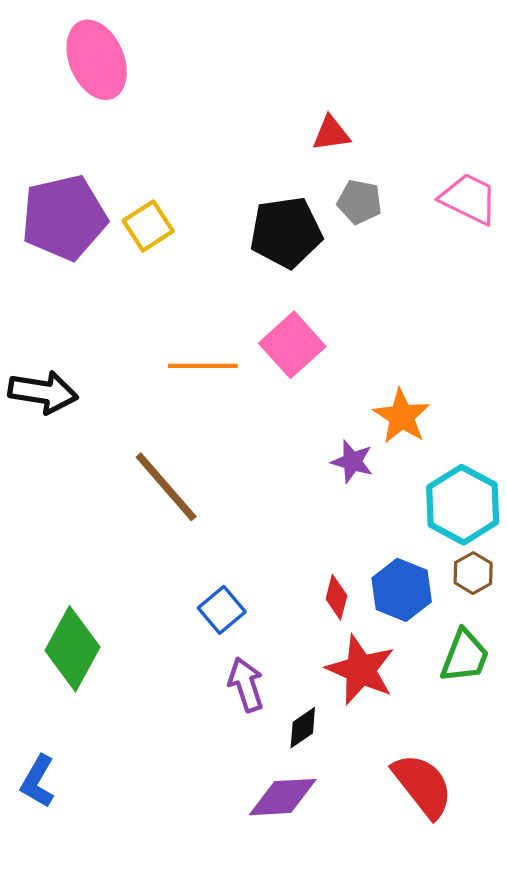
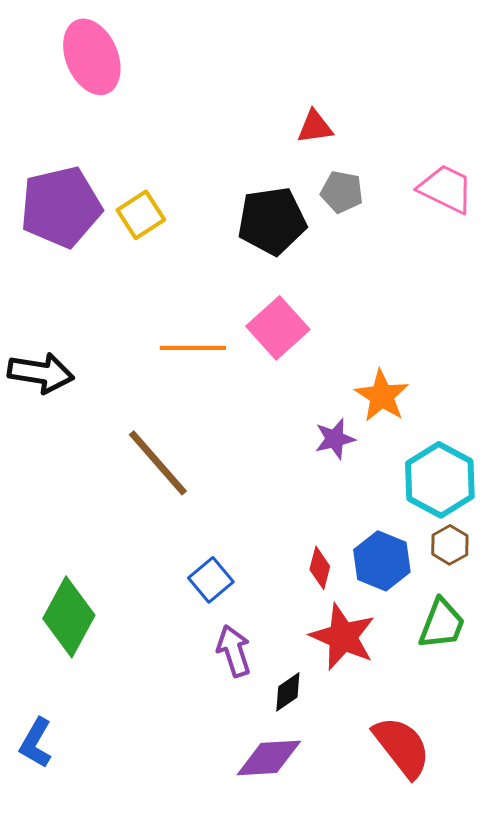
purple star: (352, 462) -> (335, 439), turned -30

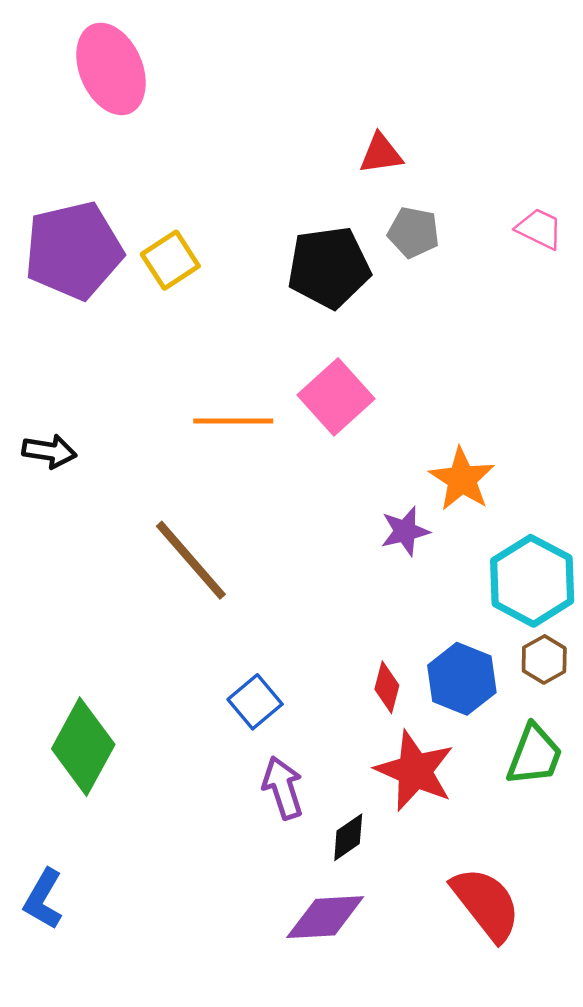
pink trapezoid: (446, 189) -> (539, 229), size x0.7
black arrow: (41, 373) -> (49, 451), size x0.7

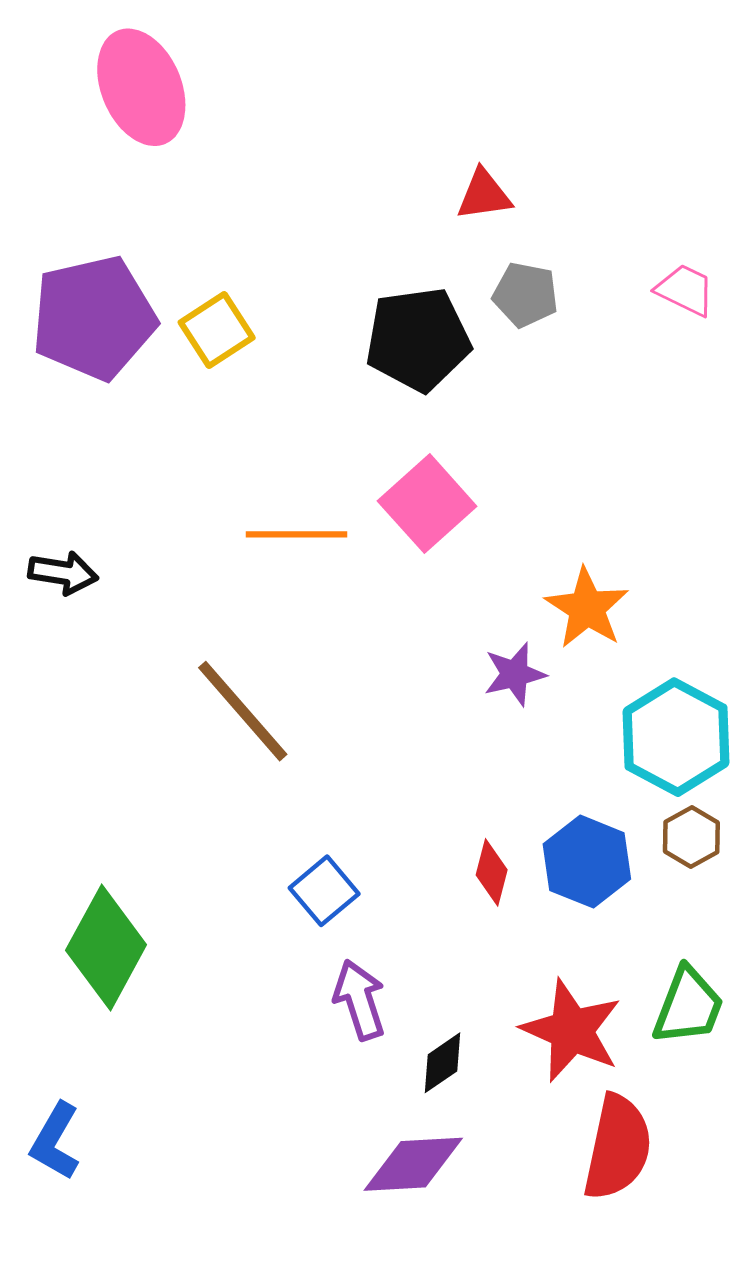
green trapezoid: (535, 755) -> (688, 1006), moved
red star: (415, 771) -> (572, 1031), moved
red semicircle: (486, 904) -> (618, 1147), turned 50

